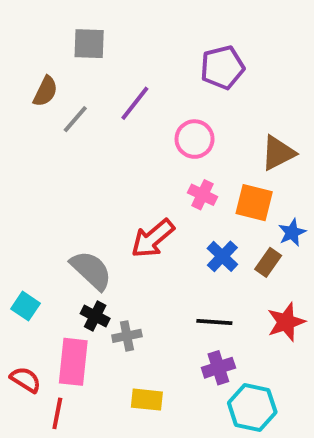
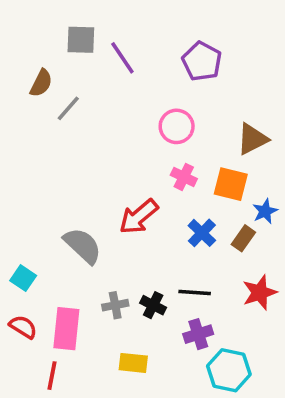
purple pentagon: (222, 67) -> (202, 61), turned -30
purple line: (135, 103) -> (122, 58), moved, turned -72
black cross: (95, 316) -> (153, 305), moved
red semicircle: (25, 380) -> (23, 327), moved

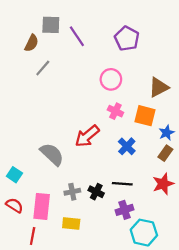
brown semicircle: (41, 83) -> (31, 43), moved
brown rectangle: (243, 238) -> (165, 153), moved
yellow rectangle: (133, 363) -> (71, 223), moved

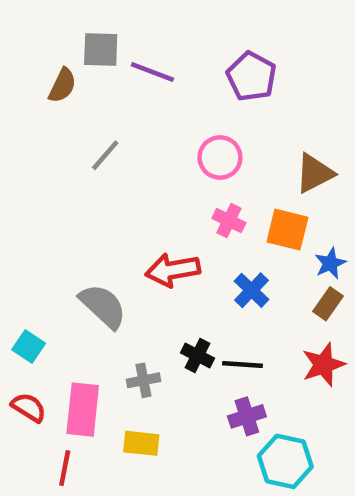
purple line: (77, 36) -> (152, 72), turned -35
gray line: (43, 68) -> (105, 155), moved
red arrow: (87, 136) -> (173, 270), turned 30
black cross: (96, 192) -> (197, 356), moved

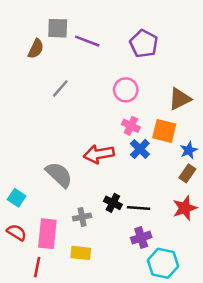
blue cross: (251, 290) -> (140, 149), moved

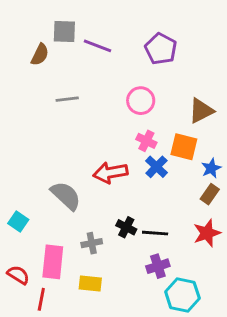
gray line: (60, 89) -> (67, 99), turned 42
red semicircle: (17, 232) -> (18, 275), moved

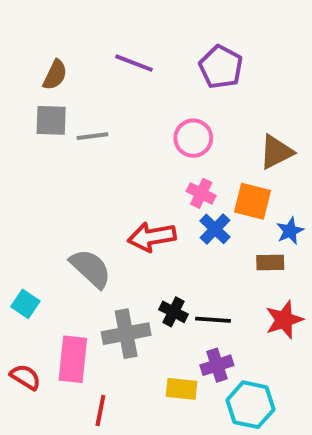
gray square: (64, 31) -> (51, 120), moved
brown rectangle: (210, 194) -> (270, 263), moved, turned 54
gray cross: (92, 243) -> (126, 334), size x1.6
yellow rectangle: (90, 283) -> (181, 389), moved
red line: (41, 299) -> (100, 411), moved

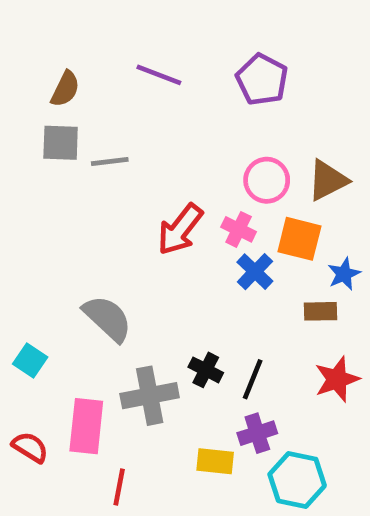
pink circle: (193, 138) -> (267, 180), moved
red arrow: (152, 237) -> (180, 229), moved, turned -42
black line: (213, 320) -> (253, 379), turned -72

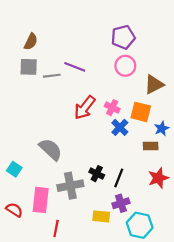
purple line: (159, 75) -> (75, 67), moved
purple pentagon: (262, 80) -> (123, 37), turned 30
pink circle: (267, 180) -> (125, 66), moved

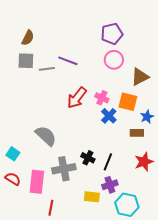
red semicircle: (14, 210) -> (13, 179), moved

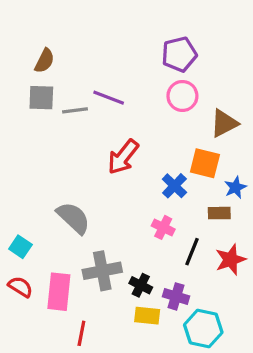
pink cross: (102, 98) -> (163, 227), moved
black cross: (88, 158) -> (141, 285), moved
black line: (108, 162) -> (192, 252), moved
purple cross: (110, 185) -> (176, 296), turned 35

